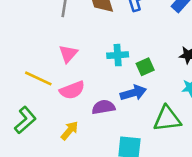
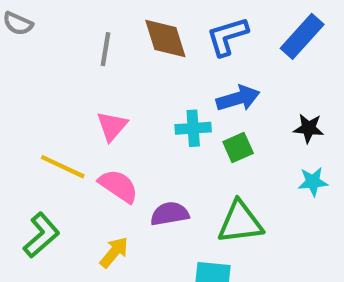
pink semicircle: (72, 90) -> (118, 186), turned -125
blue arrow: (133, 93) -> (238, 98), moved
green triangle: (167, 119) -> (240, 222), moved

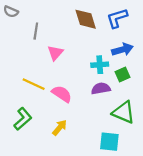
gray line: (106, 49) -> (36, 31), moved
pink triangle: (112, 126) -> (55, 53), moved
purple semicircle: (170, 214) -> (101, 89), moved
green triangle: (240, 222) -> (124, 112), turned 30

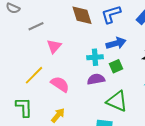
gray line: (36, 31) -> (36, 26), turned 56
yellow line: (34, 84) -> (34, 75), turned -70
green L-shape: (23, 119) -> (24, 107), turned -50

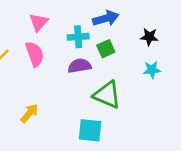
pink triangle: (54, 46) -> (39, 22), moved
pink semicircle: (60, 84) -> (35, 54), moved, turned 36

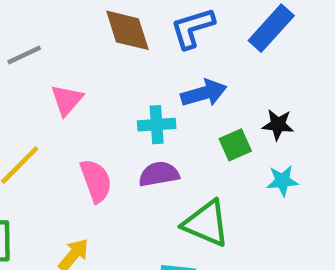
pink triangle: (39, 22) -> (67, 100), moved
green square: (106, 49) -> (235, 145), moved
pink semicircle: (35, 54) -> (96, 181), moved

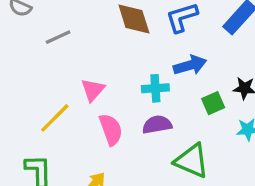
pink triangle: (67, 100) -> (93, 90), moved

